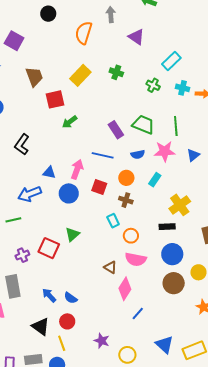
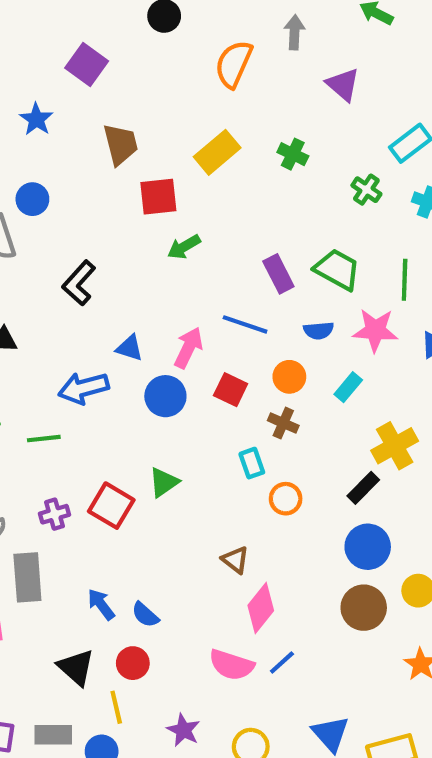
black rectangle: (167, 227) -> (363, 488), turned -49
pink semicircle: (136, 259) -> (232, 665), moved
purple star: (102, 341) -> (183, 730), moved

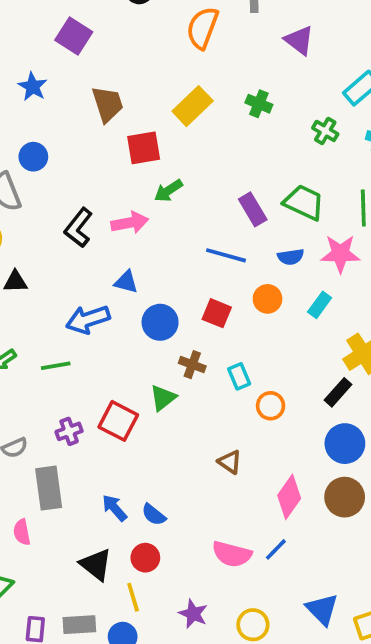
pink arrow: (188, 348) -> (130, 223), moved, turned 57
brown cross: (283, 423) -> (192, 365), moved
pink diamond: (261, 608) -> (289, 497), moved

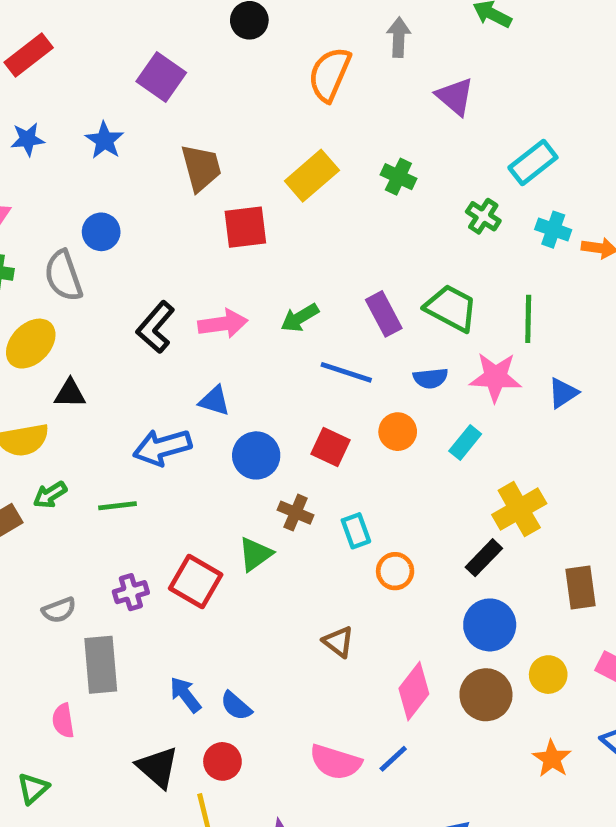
green arrow: (168, 191) -> (300, 318), moved

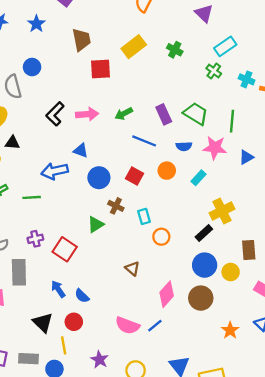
cyan rectangle: (533, 163) -> (225, 46), moved
red square: (196, 581) -> (65, 249), moved
yellow circle: (548, 675) -> (231, 272), moved

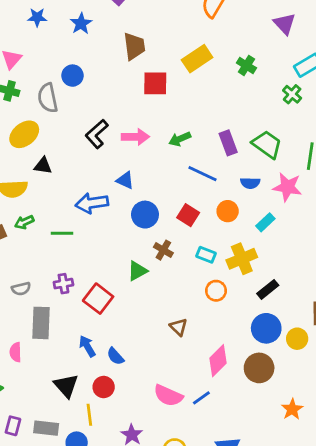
yellow cross: (222, 211) -> (242, 259), moved
cyan rectangle: (144, 216) -> (206, 255), moved, turned -56

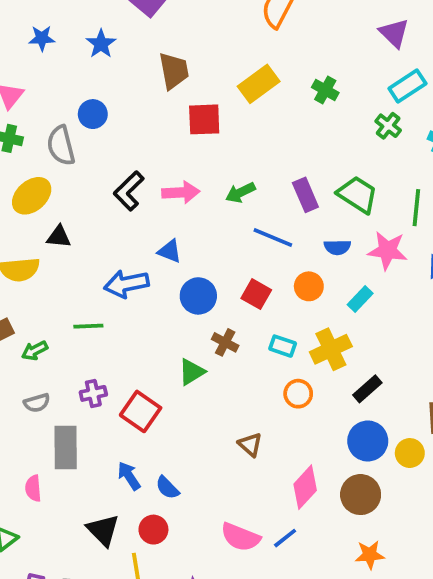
purple triangle: (285, 24) -> (394, 33), moved
green arrow: (24, 222) -> (35, 351), moved
orange star: (292, 409) -> (370, 555), moved, turned 30

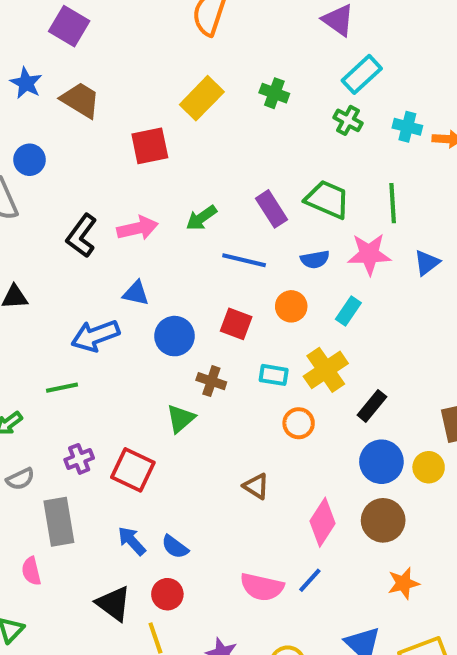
brown trapezoid: (174, 71) -> (80, 100), moved, turned -39

